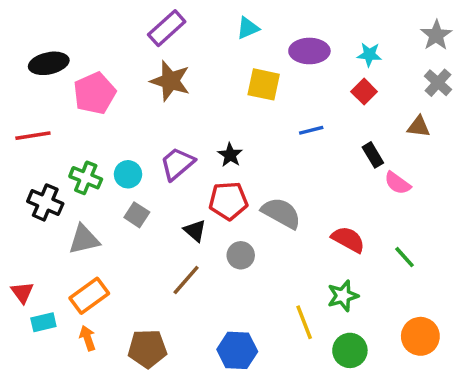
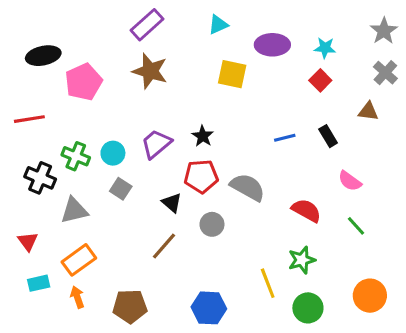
blue line: (311, 130) -> (285, 138), moved
pink semicircle: (397, 183) -> (350, 181), moved
red triangle: (22, 292) -> (28, 241), moved

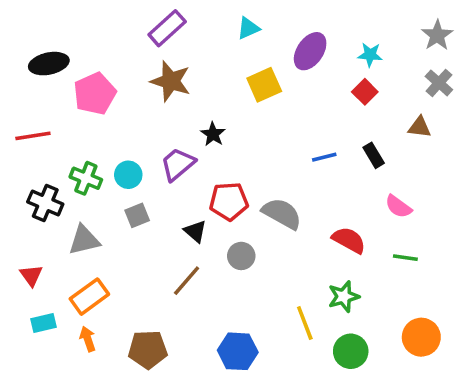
purple ellipse: (272, 45) -> (310, 51), turned -56
yellow square: (232, 74) -> (264, 85), turned -36
black star: (203, 136) -> (213, 134), moved
gray square: (121, 189) -> (137, 215), turned 35
green line: (356, 226) -> (405, 258), turned -40

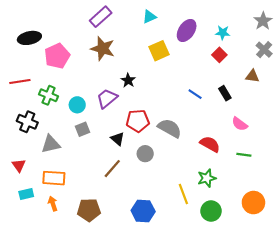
blue line: (324, 157) -> (195, 94), turned 48
green cross: (86, 178) -> (49, 95), moved
orange rectangle: (89, 297) -> (54, 178), turned 40

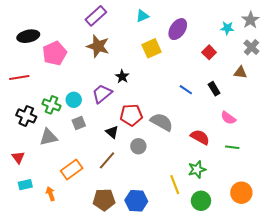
cyan star: (223, 33) -> (227, 28), moved
green cross: (49, 95) -> (52, 105), moved
orange rectangle: (54, 178) -> (72, 169), moved, turned -40
brown pentagon: (89, 210) -> (104, 200), moved

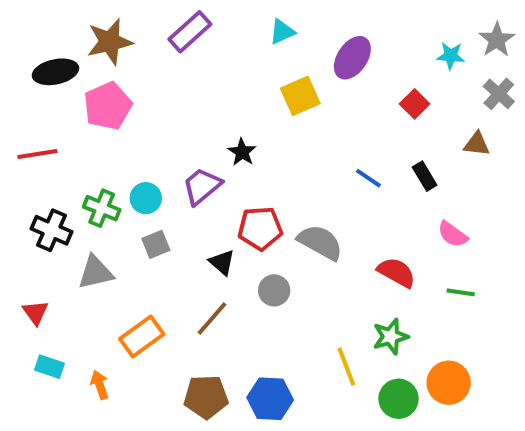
brown star: (98, 46) -> (110, 42), moved, turned -30
cyan rectangle: (25, 185) -> (49, 367), turned 32
orange circle: (241, 193) -> (449, 383), moved

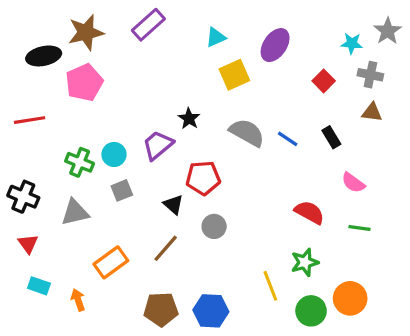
cyan triangle: (282, 32) -> (216, 37), moved
gray cross: (499, 94) -> (370, 75), moved, turned -30
black cross: (52, 230) -> (23, 197), moved
gray semicircle: (320, 242) -> (247, 133), moved

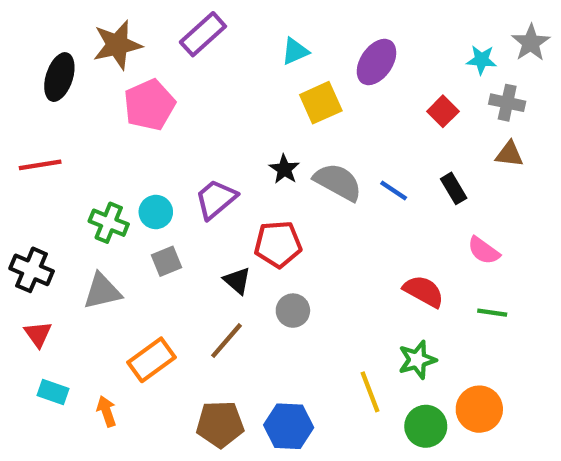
black ellipse: (44, 56) -> (59, 77), turned -60
pink pentagon: (84, 83) -> (149, 105), moved
black star: (189, 119) -> (284, 169), moved

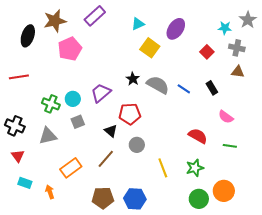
yellow square: (321, 103) -> (150, 48), turned -30
yellow line: (370, 392) -> (163, 168), moved

